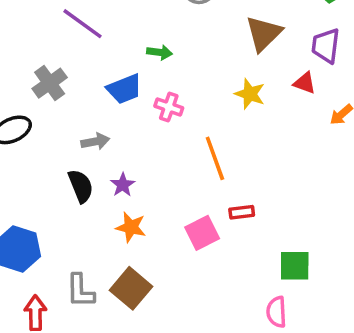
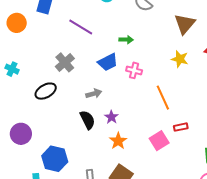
orange star: (131, 227) -> (118, 141), turned 30

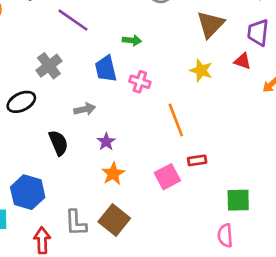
blue trapezoid: (108, 62) -> (106, 69), turned 100
black semicircle: (88, 120) -> (58, 143), moved

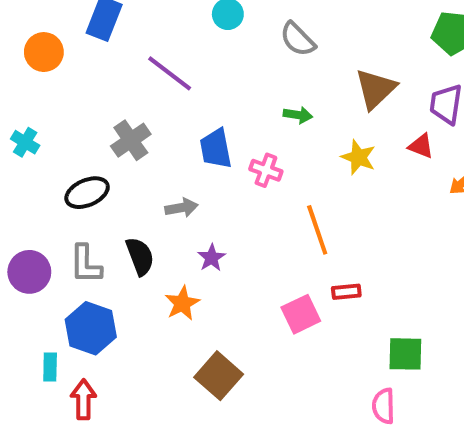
green arrow: (132, 40) -> (298, 115), moved
orange star: (113, 174) -> (182, 303), moved
gray L-shape: (76, 223) -> (86, 264), moved
red arrow: (42, 240) -> (83, 399), moved

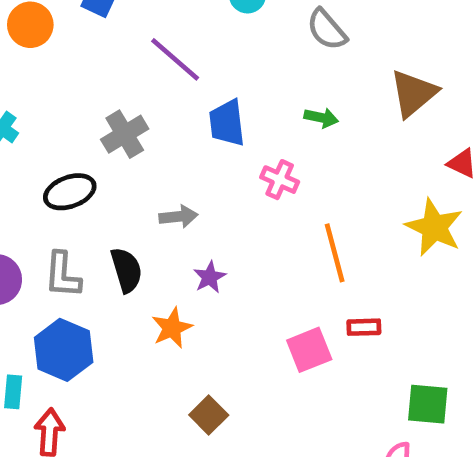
blue trapezoid: (216, 149) -> (227, 123), moved
yellow star: (358, 157) -> (434, 227), moved, size x1.4
brown square: (219, 376) -> (209, 415), size x0.7

